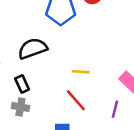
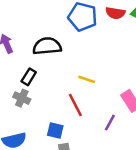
black rectangle: (22, 84) -> (29, 77), turned 42

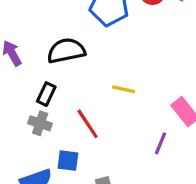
red line: (75, 105) -> (88, 124), moved
blue square: (55, 130) -> (68, 161), moved

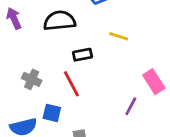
yellow line: (124, 89) -> (119, 36), moved
black rectangle: (46, 94) -> (83, 55), moved, turned 48

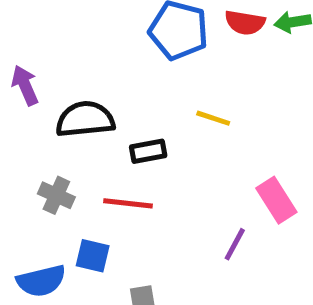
black semicircle: (60, 21) -> (85, 119), moved
red line: (71, 84) -> (128, 203), turned -56

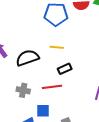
yellow line: (213, 118) -> (57, 47), moved
black rectangle: (148, 151) -> (65, 69), moved

